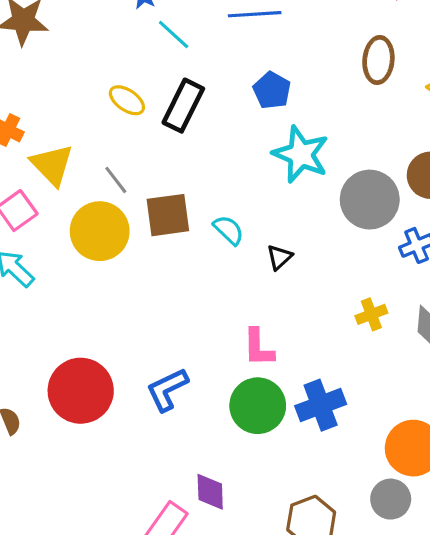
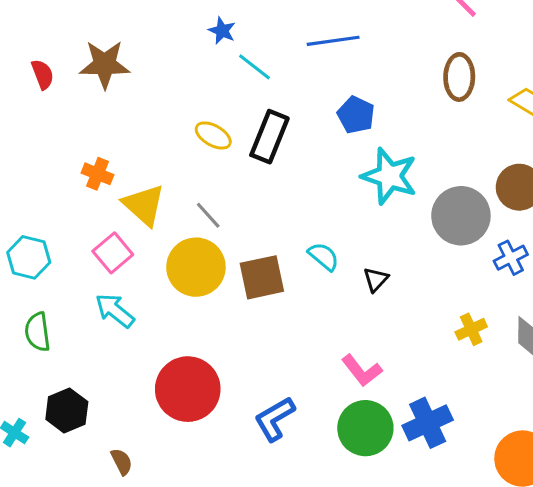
brown square: (168, 215) -> (262, 277), moved
pink L-shape: (258, 348) -> (362, 371), turned -33
red circle: (81, 391) -> (188, 389), moved

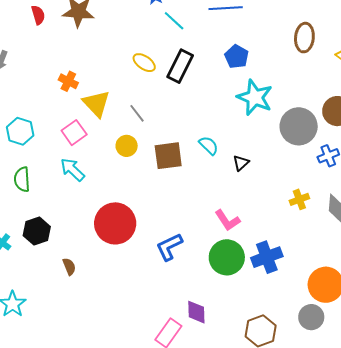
yellow circle: (196, 267) -> (127, 146), size x0.6

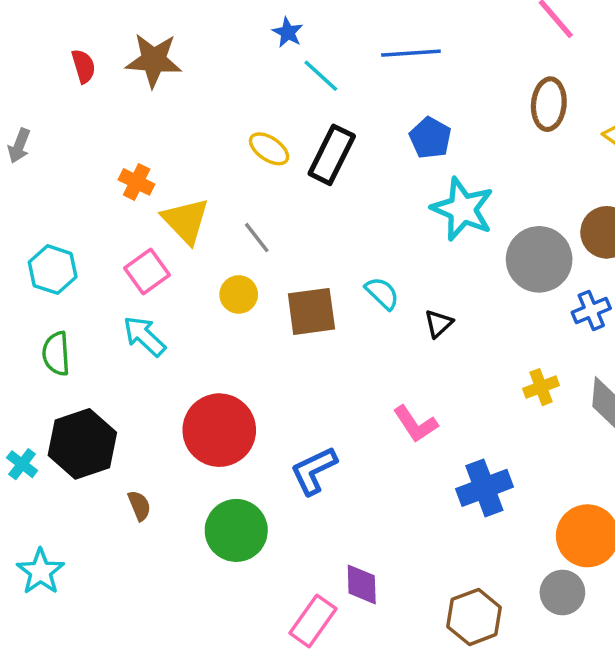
black hexagon: (37, 231) -> (82, 444), size x1.4
green circle: (227, 257) -> (236, 530), moved

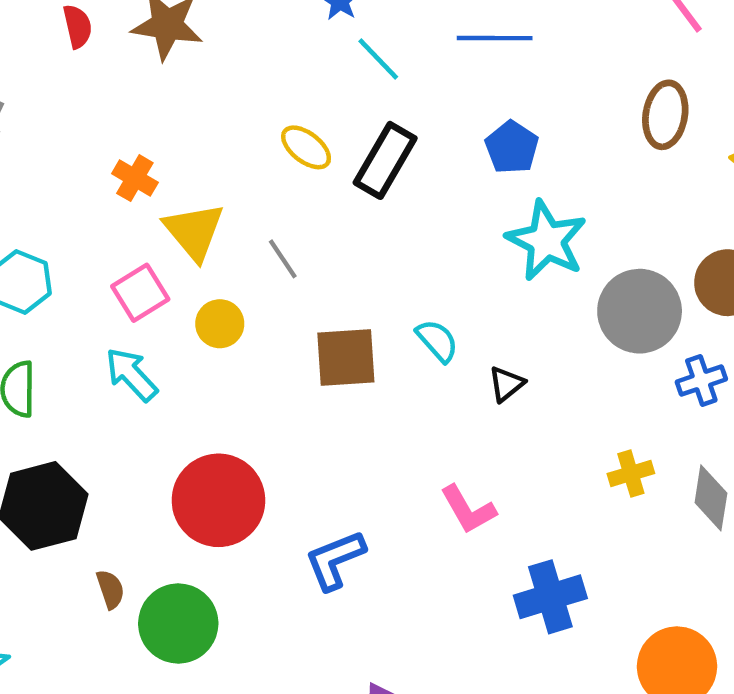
yellow circle: (239, 294) -> (220, 324), moved
green circle: (236, 530) -> (178, 623), moved

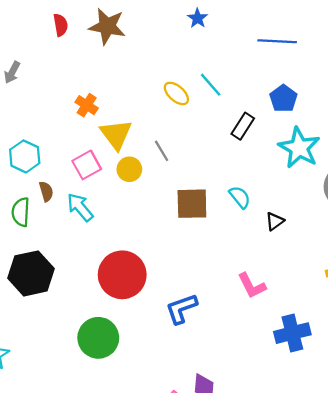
cyan line: (378, 59) -> (211, 85), moved
black rectangle: (385, 160) -> (243, 126), moved, size x0.7
yellow circle: (220, 324) -> (129, 169), moved
brown semicircle: (110, 589) -> (46, 191), moved

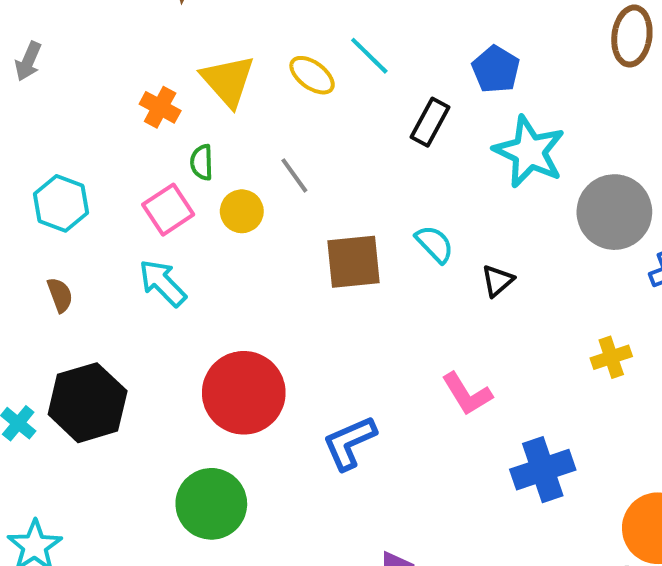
yellow triangle: (116, 134) -> (228, 81), moved
brown semicircle: (46, 191) -> (60, 295), moved
green semicircle: (21, 212) -> (202, 162), moved, size x0.7

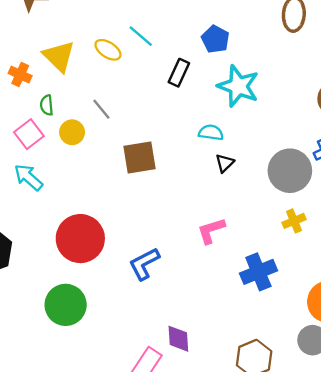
gray circle: (614, 212) -> (290, 171), moved
cyan semicircle: (435, 244) -> (211, 133), moved, turned -35
yellow cross: (611, 357) -> (294, 221), moved
pink L-shape: (467, 394) -> (211, 231), turned 108

